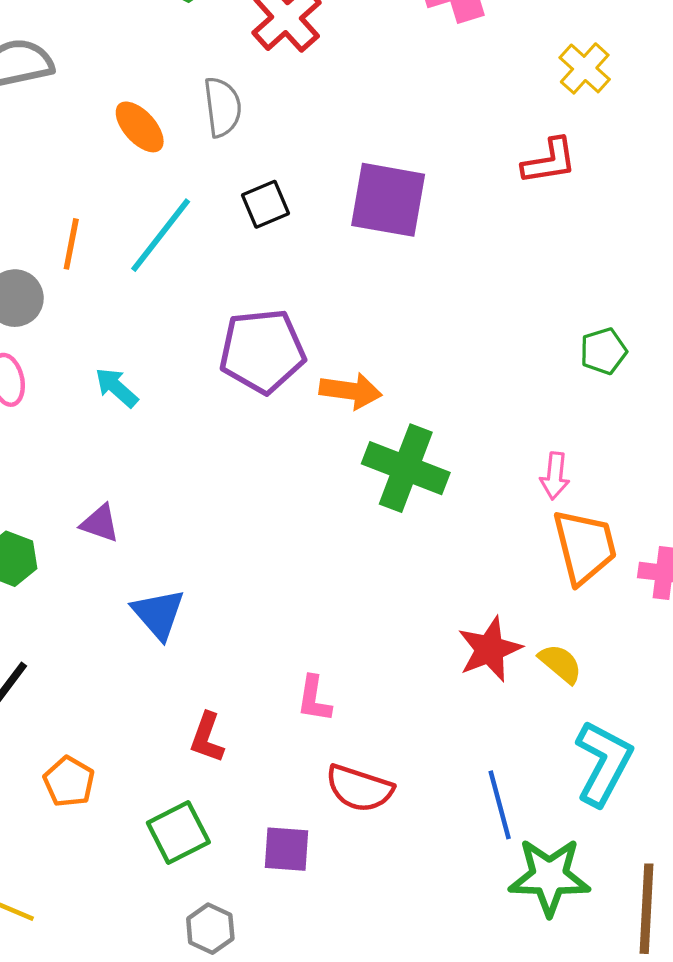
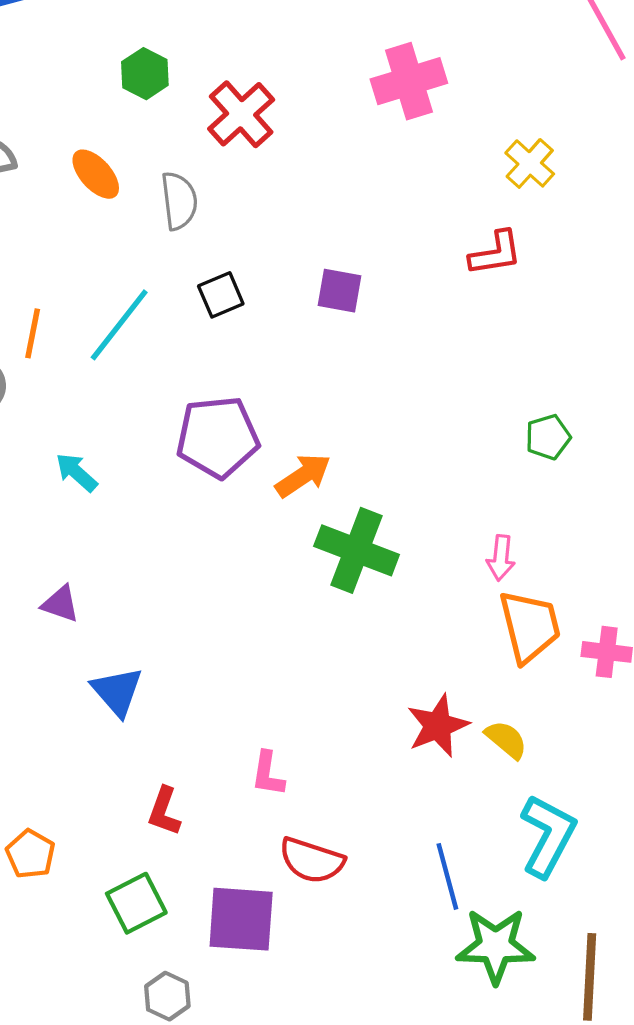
orange ellipse: (140, 127) -> (96, 174), moved
purple square: (388, 200) -> (339, 291), size x0.6
orange arrow: (351, 391) -> (303, 476), turned -42
purple square: (287, 849) -> (241, 919), size x1.5

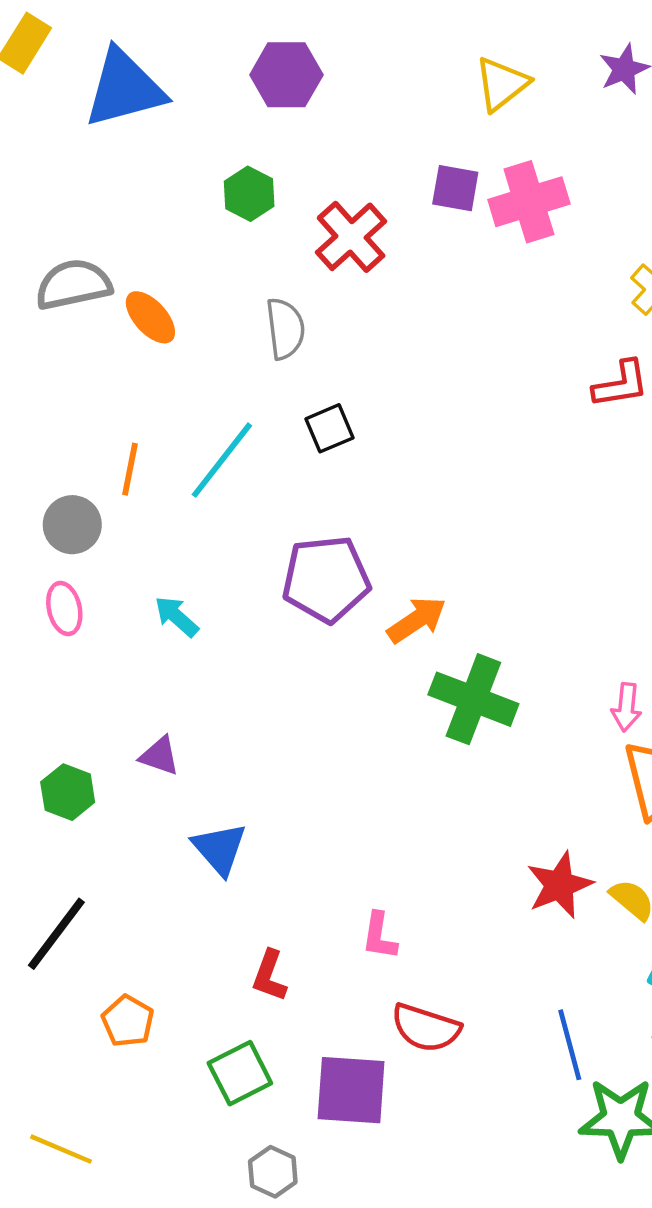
orange ellipse: (96, 174) -> (150, 317), moved
purple square: (339, 291) -> (455, 188), moved

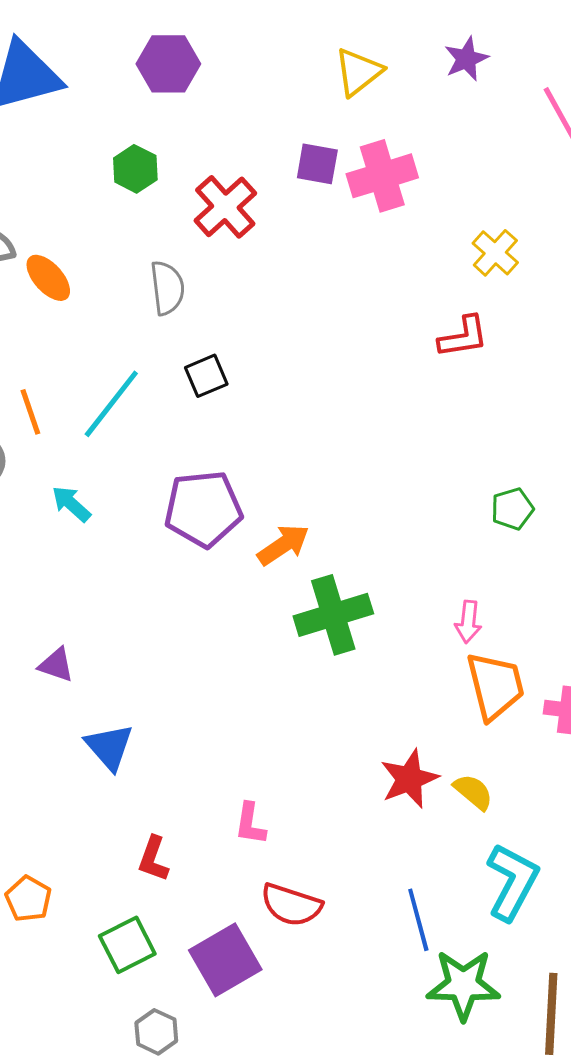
orange line: (130, 469) -> (30, 412), turned -30
cyan arrow: (177, 616) -> (71, 504), moved
green cross: (473, 699) -> (333, 615), turned -38
purple square: (351, 1090) -> (225, 960), turned -34

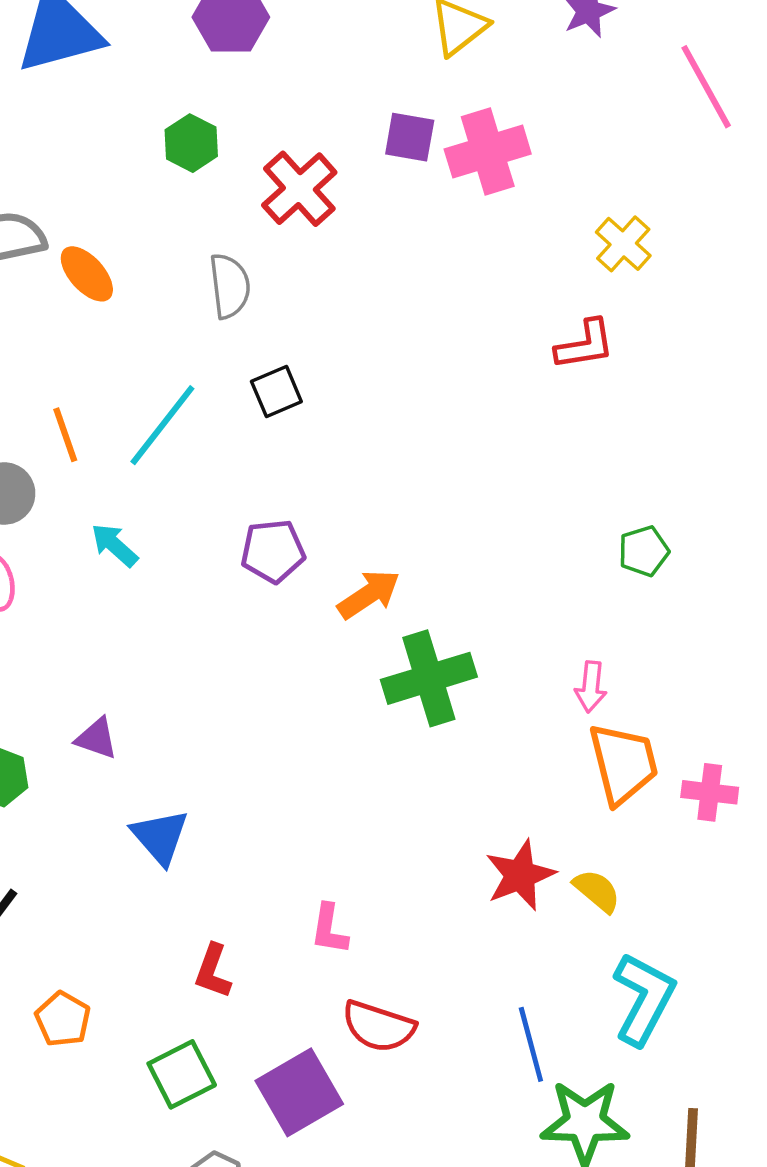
purple pentagon: (203, 509) -> (273, 551), size x0.7

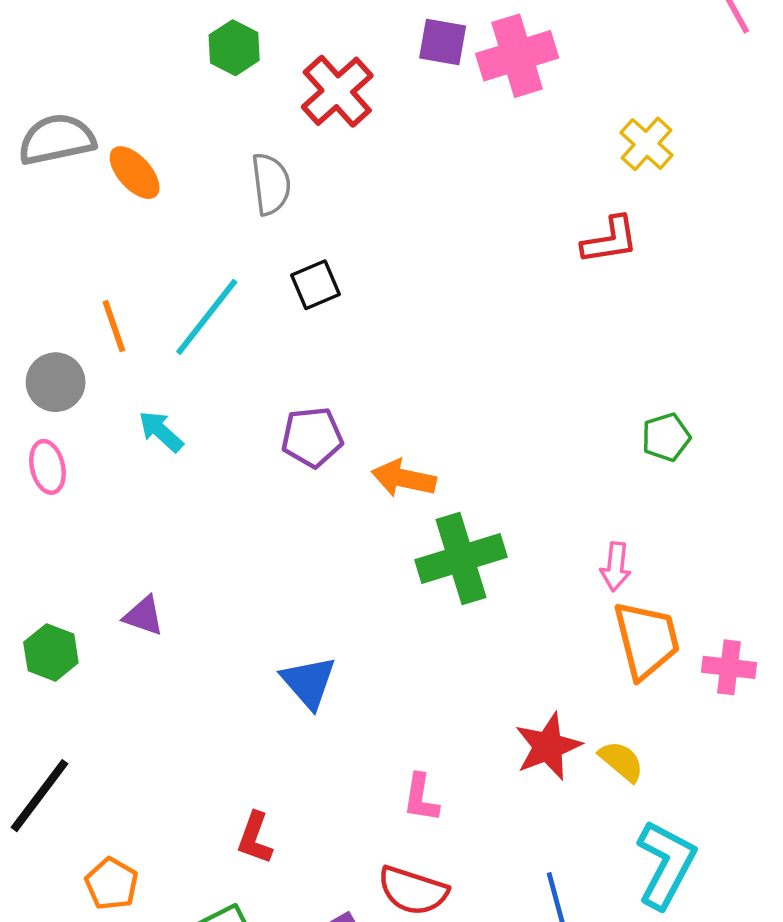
orange arrow: (369, 594) -> (404, 478), turned -134
blue triangle: (160, 837) -> (309, 682), moved
pink L-shape: (329, 929) -> (421, 798), moved

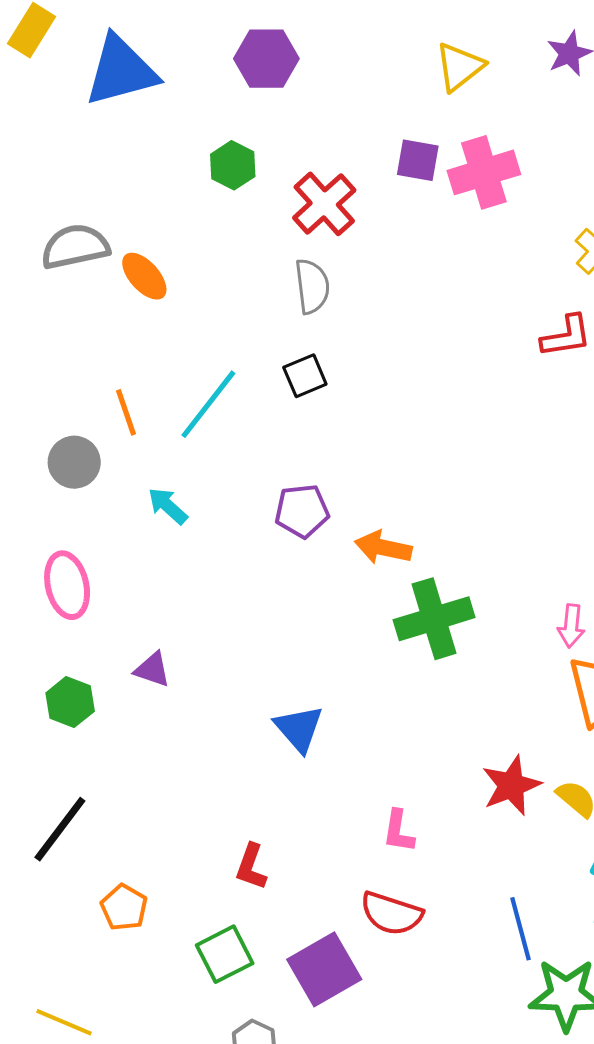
gray semicircle: (271, 184) -> (312, 286), moved
pink ellipse: (48, 467) -> (67, 585), moved, size x1.4

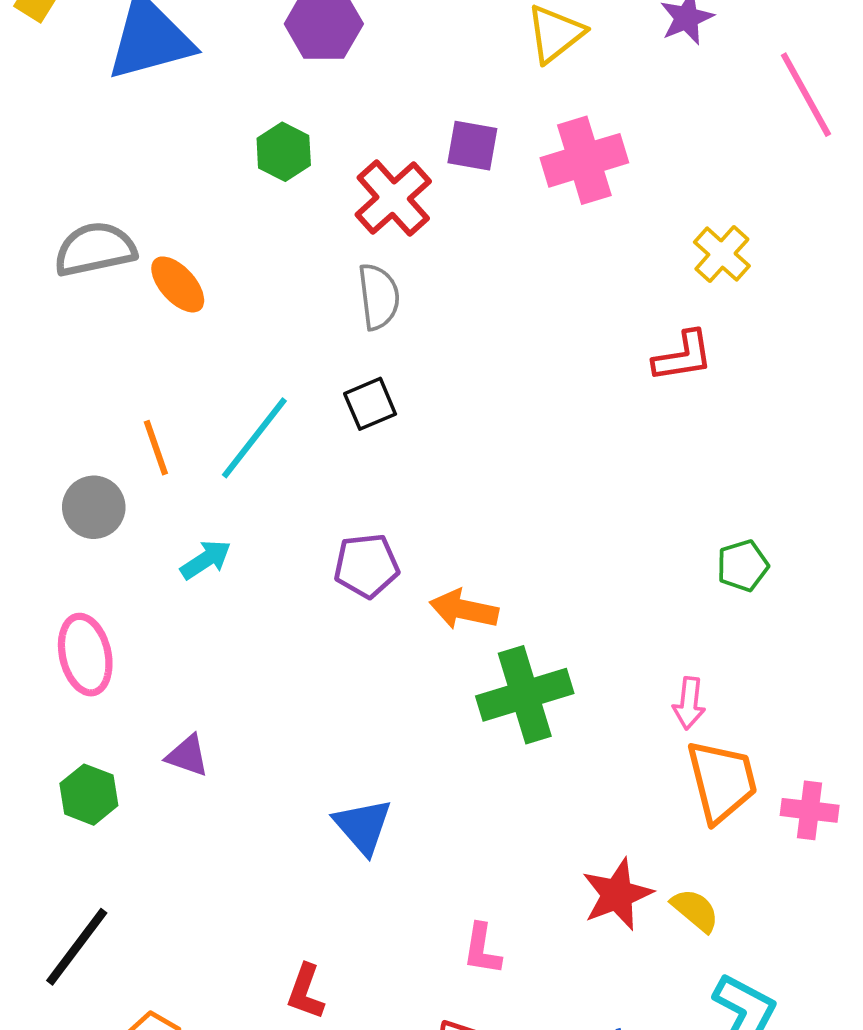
purple square: (418, 160) -> (472, 146), moved
cyan arrow: (168, 506) -> (206, 560), turned 105

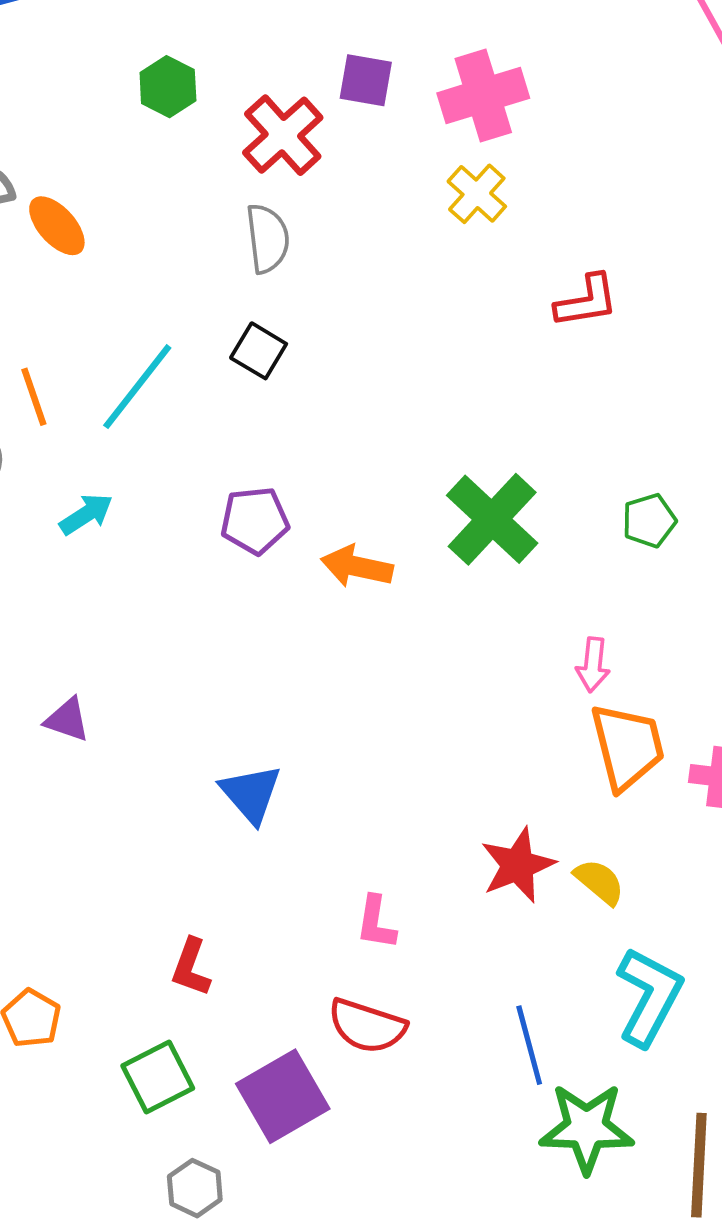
yellow cross: (722, 254) -> (477, 194), moved
black square: (370, 404) -> (259, 351), turned -36
green cross: (525, 695) -> (492, 519), moved, turned -30

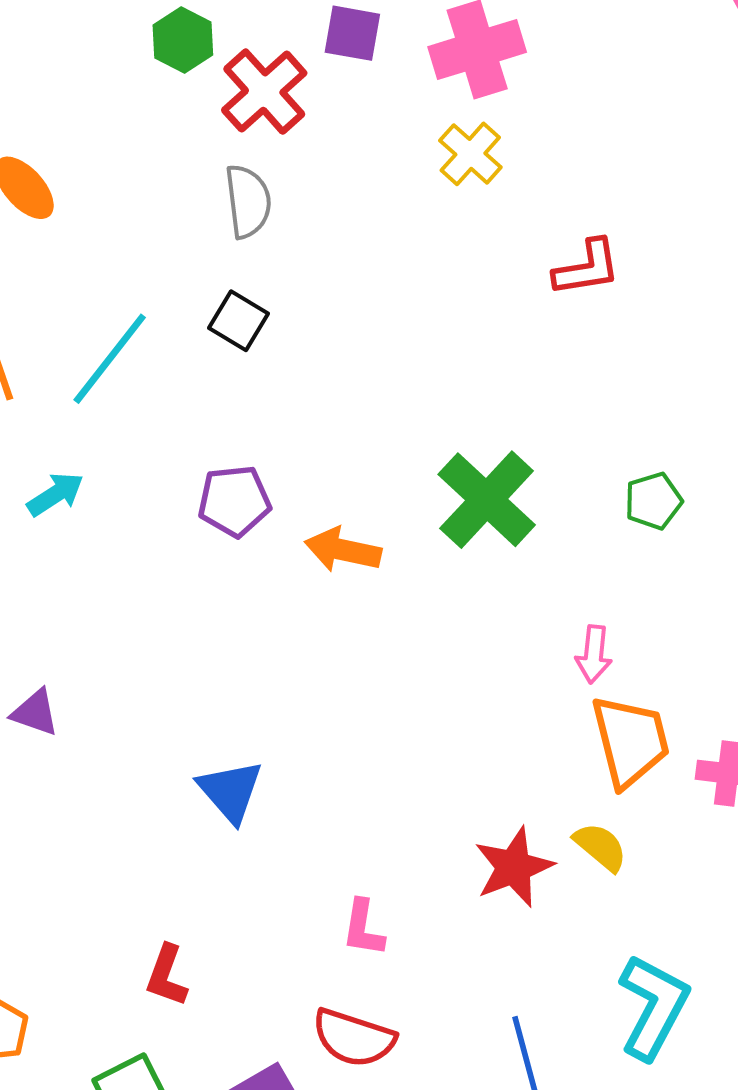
green hexagon: (168, 87) -> (183, 40), moved
yellow semicircle: (599, 882) -> (600, 847), moved

